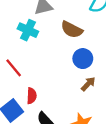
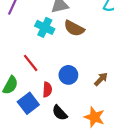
brown semicircle: (72, 30) -> (74, 28), moved
blue circle: (83, 59) -> (68, 75), moved

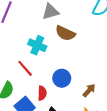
cyan cross: (45, 27) -> (37, 45), moved
brown arrow: (101, 79) -> (89, 90), moved

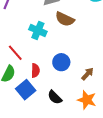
red line: (25, 68) -> (15, 53), moved
red semicircle: (42, 93) -> (35, 71), moved

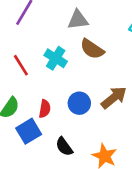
red line: (15, 53) -> (21, 65), moved
brown arrow: (87, 74) -> (114, 98), moved, size x1.5

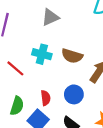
brown semicircle: (92, 49) -> (72, 56), moved
blue circle: (79, 103) -> (74, 94), moved

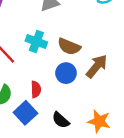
blue circle: (74, 94) -> (66, 73), moved

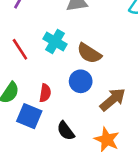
brown arrow: (97, 66) -> (113, 99), moved
blue square: (25, 113) -> (29, 116), turned -35

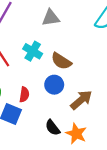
black semicircle: (66, 131) -> (53, 128), moved

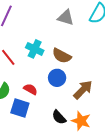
gray triangle: (51, 18) -> (66, 18), moved, turned 30
red semicircle: (24, 95) -> (31, 89), turned -64

